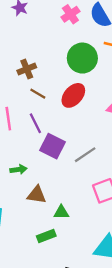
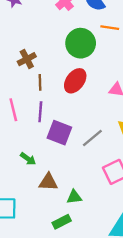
brown line: (38, 94) -> (40, 82), turned 63
purple line: (35, 123) -> (40, 112), turned 36
green arrow: (18, 169) -> (28, 159), turned 49

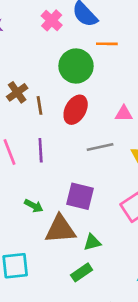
brown line: (40, 82) -> (39, 105), moved
purple square: (59, 133) -> (80, 196), moved
gray line: (92, 138) -> (100, 147), moved, turned 35
brown triangle: (48, 182) -> (60, 229), size x1.4

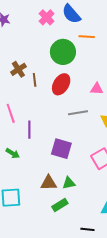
purple line: (41, 150) -> (29, 130), moved
green arrow: (34, 206) -> (13, 153), moved
brown triangle: (60, 229) -> (49, 183), moved, size x0.7

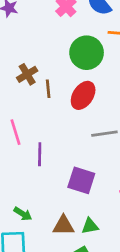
green arrow: (13, 153) -> (23, 214), moved

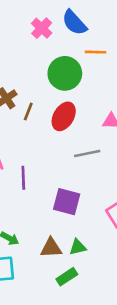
brown line: (48, 89) -> (28, 112), turned 30

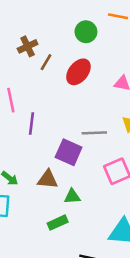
green circle: (65, 73) -> (86, 32), size x0.7
gray line: (87, 154) -> (94, 133), moved
brown triangle: (51, 248) -> (48, 179), moved

